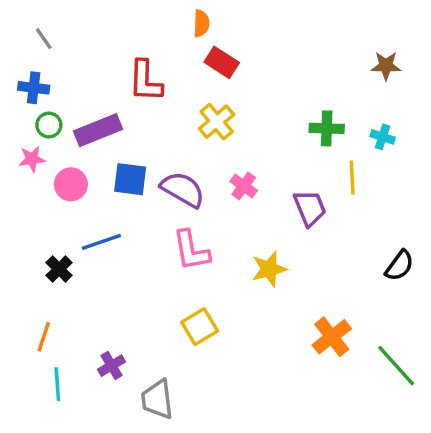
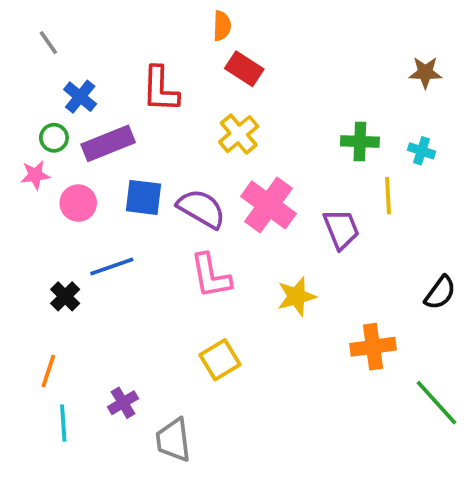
blue cross: (34, 88) -> (80, 97), moved, turned 32
pink cross: (244, 186) -> (269, 205), size x1.8
orange cross: (332, 337) -> (373, 347), moved, turned 30

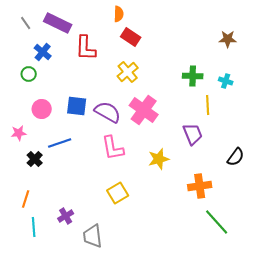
purple rectangle: (108, 143) -> (58, 23), moved, turned 48
pink star: (35, 175) -> (19, 133), moved
purple trapezoid: (341, 229) -> (193, 134), moved
green line: (436, 403) -> (217, 222), moved

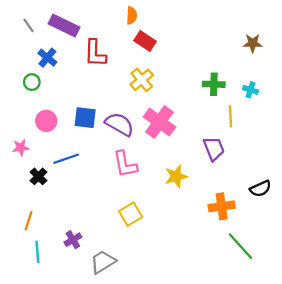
black semicircle: (236, 157) -> (260, 189), moved, turned 30
gray trapezoid: (93, 236) -> (103, 262), turned 65

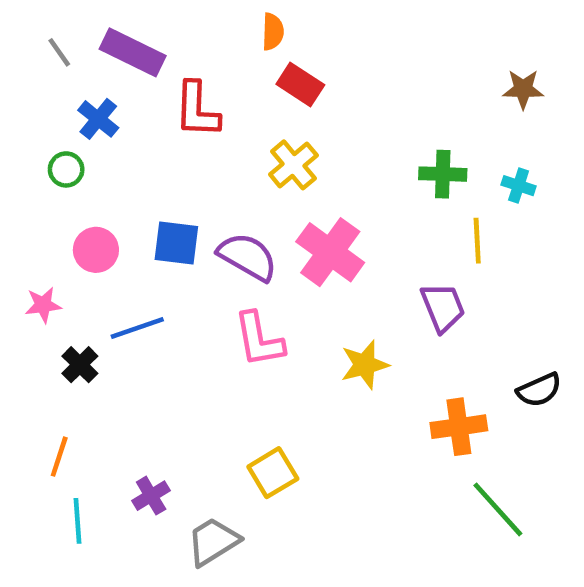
yellow square: (131, 214) -> (273, 473), moved

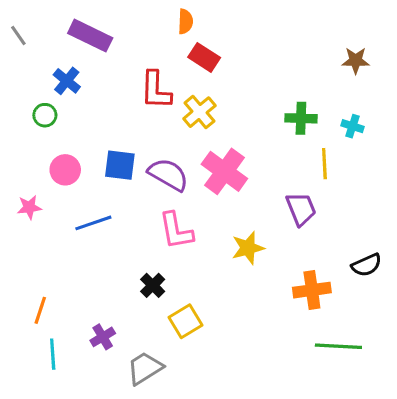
gray line: (59, 52) -> (18, 36), moved
red L-shape: (197, 110) -> (156, 90), moved
black cross: (80, 365) -> (153, 285), moved
green line: (498, 509) -> (338, 346), turned -45

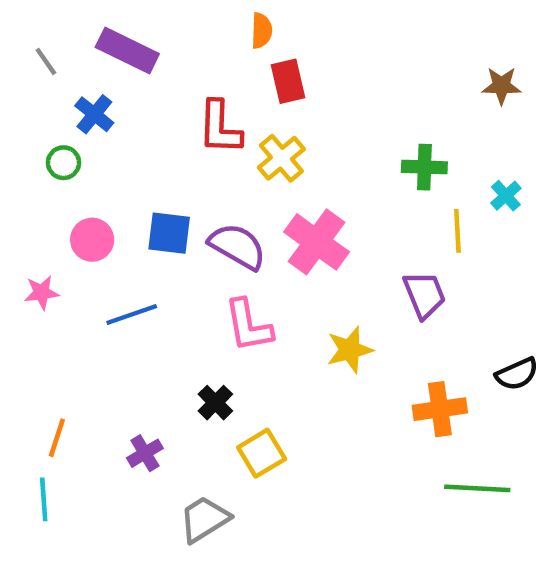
gray line: (18, 36) -> (46, 61), moved
red rectangle: (204, 57) -> (288, 81), turned 44
cyan cross: (353, 126) -> (506, 196), moved, turned 30
purple cross: (103, 337) -> (145, 453), moved
cyan line: (53, 354) -> (44, 499), moved

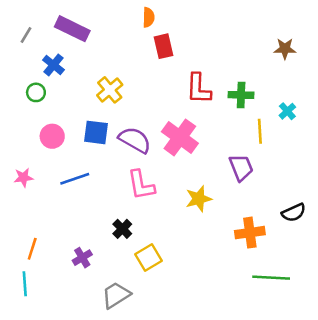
gray line: (46, 61) -> (26, 35), turned 66
red L-shape: (220, 127) -> (199, 89), moved
yellow cross: (281, 158) -> (110, 90), moved
pink star: (42, 293) -> (23, 178), moved

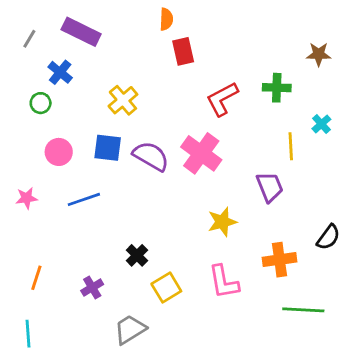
red L-shape: (199, 89) -> (222, 99), turned 60
green cross: (241, 95) -> (277, 88), moved
pink L-shape: (141, 185) -> (224, 282), moved
black semicircle: (294, 213) -> (328, 237), turned -30
cyan line: (25, 284) -> (28, 334), moved

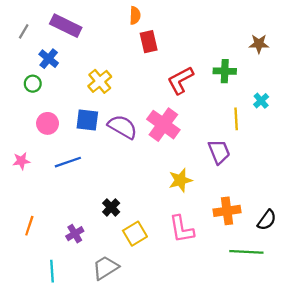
black semicircle: (328, 237) -> (267, 220), moved
cyan line: (28, 334) -> (52, 271), moved

